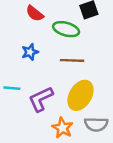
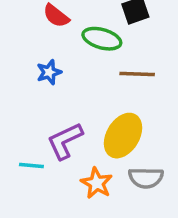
brown line: (72, 60) -> (137, 74), moved
cyan line: (12, 88) -> (31, 165), moved

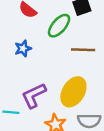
green ellipse: (102, 39) -> (59, 26), turned -65

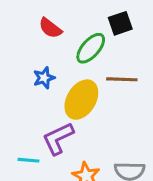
yellow ellipse: (73, 92) -> (81, 100), moved

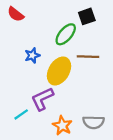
red semicircle: (50, 28) -> (16, 14), moved
cyan line: (28, 160) -> (21, 114), turned -40

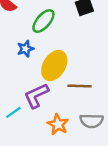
green ellipse: (66, 34) -> (43, 21), moved
brown line: (88, 57) -> (80, 86), moved

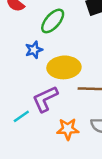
yellow ellipse: (54, 66) -> (64, 67), turned 56
orange star: (58, 124) -> (68, 129), turned -30

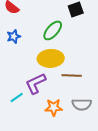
green ellipse: (53, 21) -> (53, 30), moved
blue star: (34, 50) -> (14, 36), moved

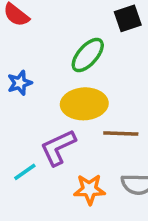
blue star: (14, 36) -> (20, 83), moved

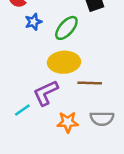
blue star: (20, 83) -> (33, 22), moved

